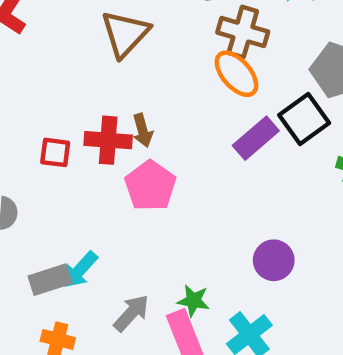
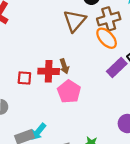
brown cross: (243, 32) -> (109, 19), turned -30
brown triangle: (125, 34) -> (75, 21), moved

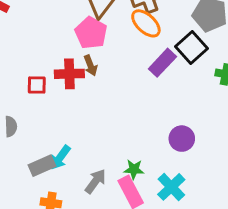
pink pentagon: (69, 92) -> (91, 33), moved

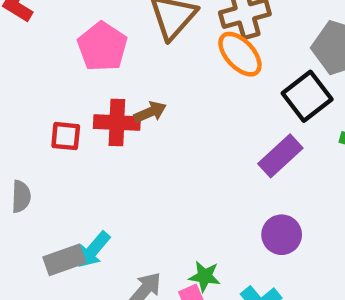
pink pentagon: (91, 33) -> (102, 47), moved
purple rectangle: (162, 63) -> (280, 156), moved
brown arrow: (90, 65) -> (150, 112), turned -96

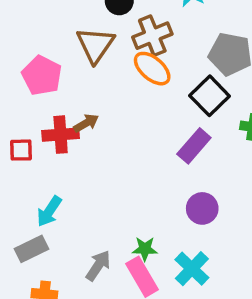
cyan arrow: (93, 250) -> (49, 211), moved

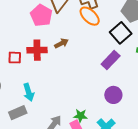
pink pentagon: (42, 75) -> (41, 15), moved
brown arrow: (86, 123) -> (61, 43), moved
cyan arrow: (49, 211) -> (29, 92), turned -54

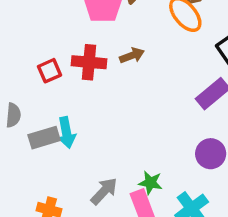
red square: (15, 58) -> (49, 71), turned -32
gray rectangle: (18, 113) -> (44, 138), moved

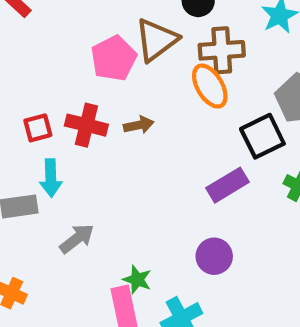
cyan arrow: (66, 133) -> (51, 178), moved
gray arrow: (104, 191) -> (77, 239), moved

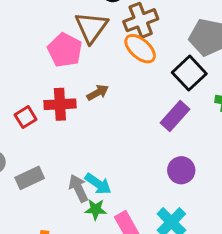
cyan arrow: (51, 178) -> (98, 184), moved, turned -36
gray arrow: (77, 239) -> (78, 188), turned -60
green star: (137, 280) -> (96, 209), moved

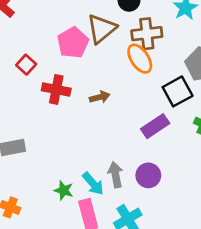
brown arrow: (98, 93) -> (100, 97), moved
red square: (26, 117) -> (26, 65), moved, turned -30
cyan arrow: (98, 184) -> (93, 184), moved
gray arrow: (78, 188) -> (115, 175), moved

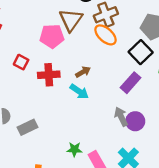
pink pentagon: (73, 43) -> (52, 36), turned -30
gray arrow: (115, 175) -> (121, 117), moved
cyan arrow: (93, 184) -> (79, 92), moved

